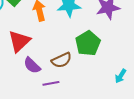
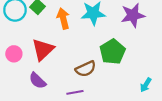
purple semicircle: (32, 65) -> (37, 81), moved

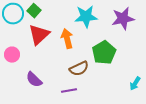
orange arrow: (63, 18) -> (67, 39), moved
red triangle: (43, 50) -> (39, 35), moved

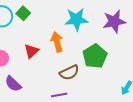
red triangle: (39, 35) -> (31, 51), moved, size x0.7
purple semicircle: (34, 80) -> (13, 84), moved

